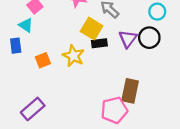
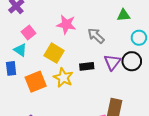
yellow square: (92, 29) -> (54, 53), moved
orange square: (43, 60) -> (36, 82), size x1.5

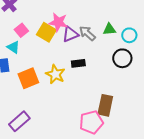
green triangle: (124, 15) -> (109, 29), moved
yellow square: (54, 53) -> (46, 32), moved
purple triangle: (112, 62) -> (70, 34), moved, turned 30

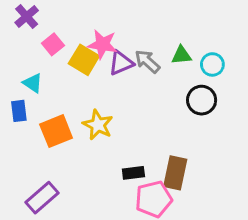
pink square: (21, 30) -> (53, 44), moved
black rectangle: (78, 63) -> (133, 173), moved

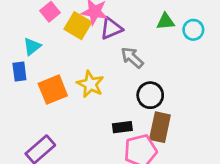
gray arrow: (147, 61) -> (132, 58), moved
cyan triangle: (33, 83) -> (32, 46), turned 48
black circle: (202, 100) -> (150, 95), moved

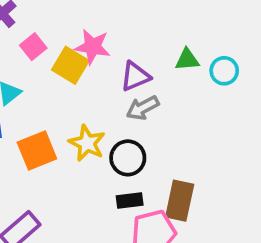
purple triangle: (111, 28) -> (135, 76), moved
gray arrow: (132, 58) -> (143, 108), turned -70
black circle: (150, 95) -> (128, 158), moved

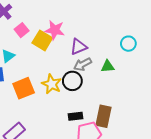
green triangle: (187, 60) -> (108, 66), moved
black circle: (128, 158) -> (72, 81), moved

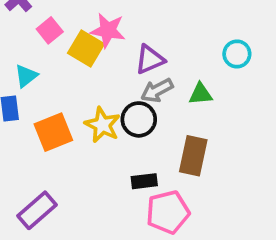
brown rectangle: (103, 116) -> (193, 156), moved

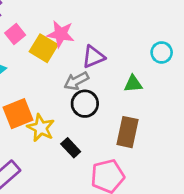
gray arrow: (157, 90) -> (76, 81), moved
yellow star: (102, 125) -> (41, 128), moved
black rectangle: (144, 181) -> (71, 148), moved, turned 54

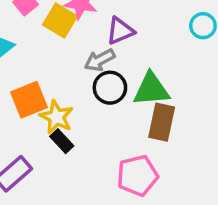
green triangle: (133, 84) -> (151, 89), moved, size x1.6
black rectangle: (71, 148) -> (62, 141), moved

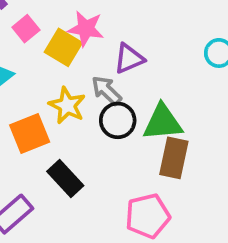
gray arrow: (100, 60) -> (106, 90), turned 72
yellow star: (57, 117) -> (67, 105), moved
black rectangle: (62, 141) -> (65, 178), size x1.4

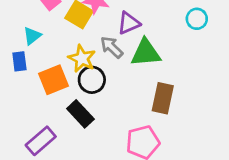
black circle: (118, 120) -> (92, 80), moved
green triangle: (163, 122) -> (146, 53), moved

